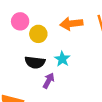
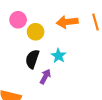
black semicircle: (35, 62) -> (32, 59), turned 102

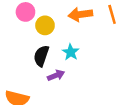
purple arrow: (45, 76) -> (56, 75), turned 40

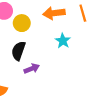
cyan star: (71, 52) -> (63, 41), moved

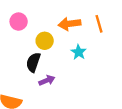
yellow circle: (22, 23) -> (45, 41), moved

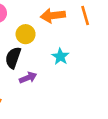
cyan star: (79, 52) -> (60, 57), moved

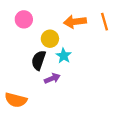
cyan star: (60, 57) -> (64, 56), moved

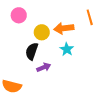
orange arrow: (75, 22) -> (64, 28), moved
cyan star: (64, 56) -> (67, 49), moved

